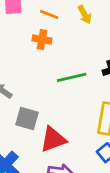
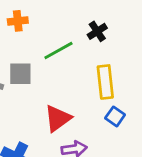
gray square: (27, 118) -> (20, 74), moved

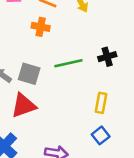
yellow rectangle: (105, 82) -> (101, 103), size x0.7
red triangle: (58, 118) -> (24, 106), moved

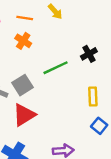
orange cross: (41, 27) -> (23, 41), turned 35
gray square: (29, 74) -> (23, 85), turned -36

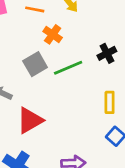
orange cross: (23, 41) -> (53, 34), moved
gray square: (23, 85) -> (35, 64), moved

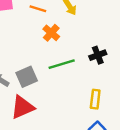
gray square: (35, 64) -> (27, 77), moved

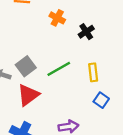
orange cross: (51, 33) -> (57, 18), moved
green line: (62, 64) -> (59, 69), moved

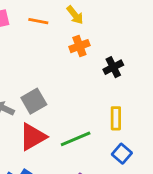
orange cross: (57, 18) -> (79, 46), turned 35
green line: (59, 69) -> (76, 139), moved

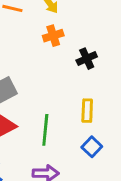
green line: (76, 139) -> (45, 130), turned -64

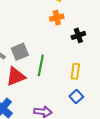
green line: (45, 130) -> (41, 65), moved

